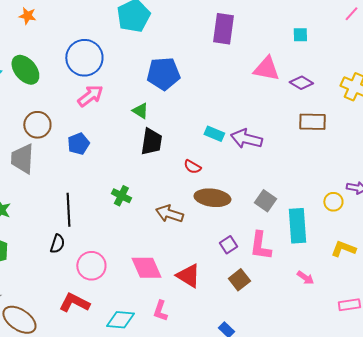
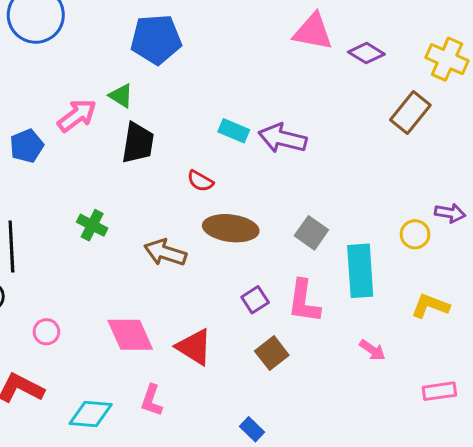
pink arrow: (90, 96) -> (77, 116), moved
brown rectangle: (312, 122) -> (410, 112), moved, turned -52
pink circle: (91, 266) -> (46, 332), size x0.6

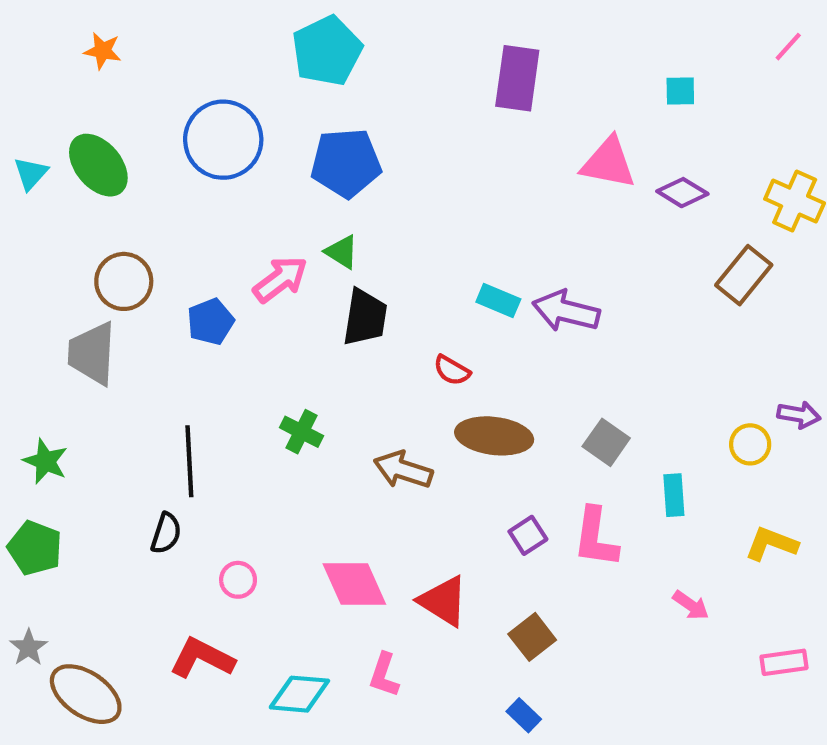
blue pentagon: (156, 39) -> (346, 163), moved
cyan rectangle: (360, 271) -> (674, 495), size x0.6
brown square: (272, 353) -> (532, 637), moved

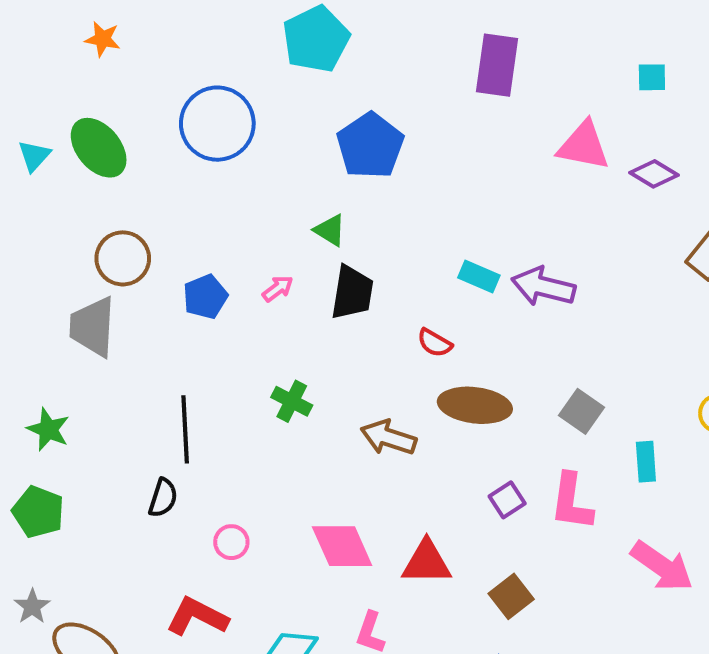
blue pentagon: (346, 163) -> (370, 146), moved, turned -30
pink arrow: (280, 279) -> (278, 289), moved, size x0.6
red triangle: (443, 601) -> (427, 562), turned -32
pink arrow: (691, 605) -> (662, 566), size x1.8

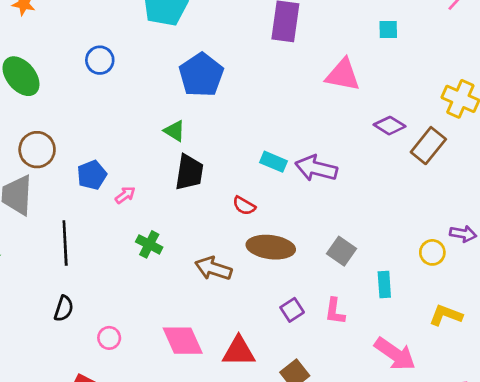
blue circle: (217, 124) -> (100, 60), size x0.6
purple diamond: (654, 174) -> (390, 126), moved
pink arrow: (278, 289) -> (125, 195), moved
black line: (185, 429) -> (65, 243), moved
pink L-shape: (571, 502) -> (335, 311), size x0.7

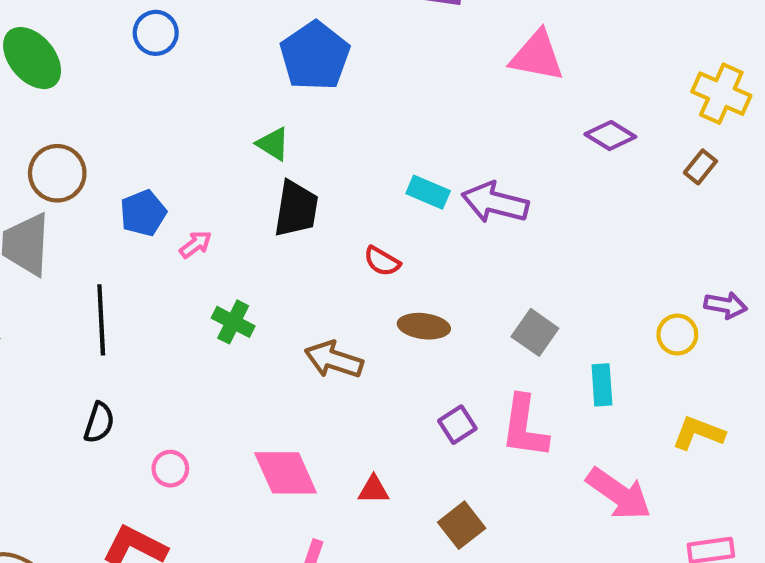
brown rectangle: (428, 146) -> (700, 167), moved, size x0.6
brown ellipse: (271, 247) -> (424, 326), size x0.7
pink L-shape: (335, 311) -> (524, 427), size x1.5
red triangle: (239, 351) -> (374, 490), size x0.6

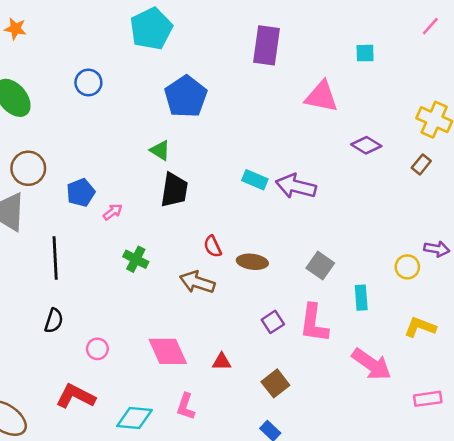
red semicircle: (382, 261) -> (213, 246), moved, turned 35

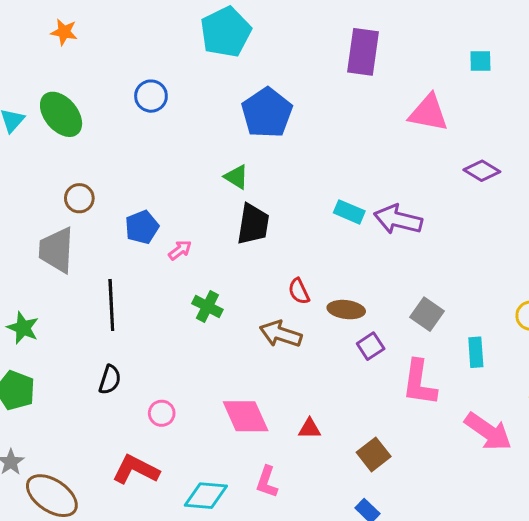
brown circle: (28, 168) -> (79, 198), size x0.7
purple square: (273, 322) -> (371, 346), moved

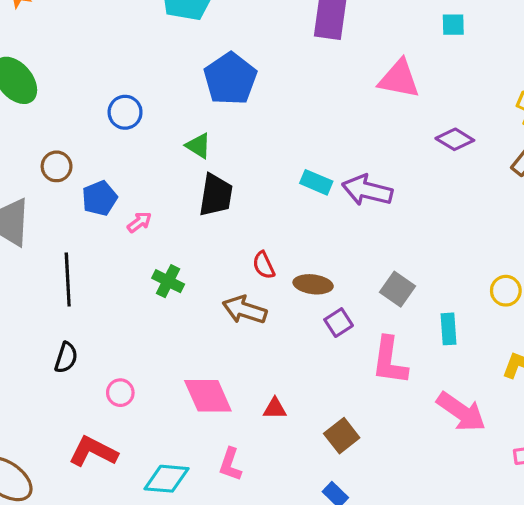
blue circle: (151, 96) -> (125, 112), moved
brown circle: (79, 198) -> (57, 166), moved

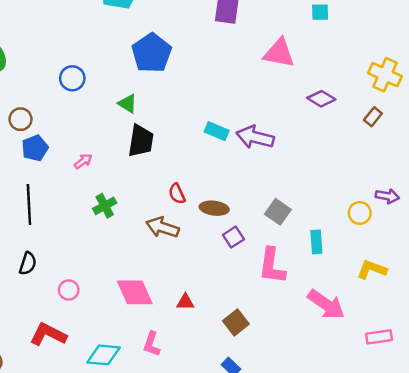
blue pentagon: (100, 198) -> (35, 148), moved
green cross: (168, 281) -> (105, 206), turned 35

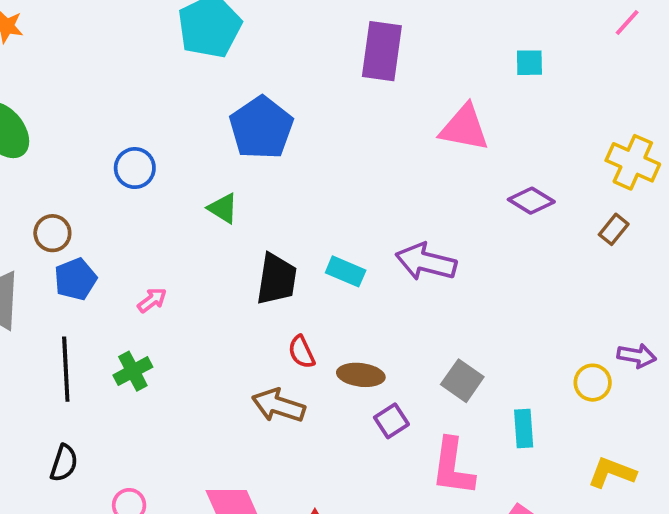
cyan rectangle: (217, 131) -> (346, 271), moved
black trapezoid: (141, 141) -> (277, 279), moved
green cross: (105, 206) -> (133, 371), moved

